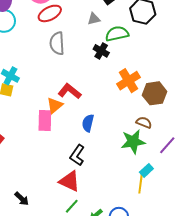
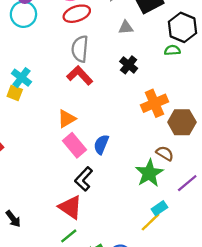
green semicircle: (117, 34) -> (172, 50), moved, size x0.6
red L-shape: (70, 91) -> (80, 75), moved
pink rectangle: (45, 120) -> (74, 145), moved, turned -50
green star: (133, 142) -> (149, 173), turned -30
yellow line: (141, 183) -> (151, 222), turned 30

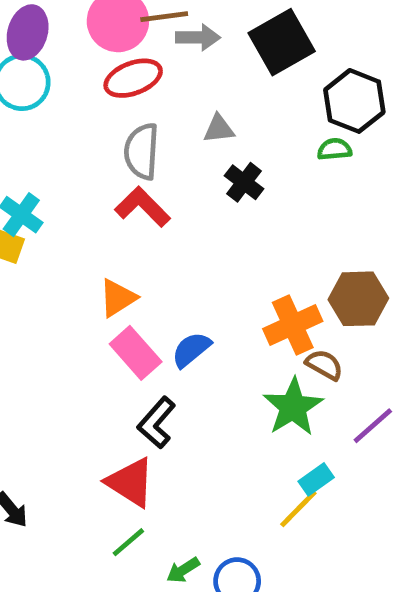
gray triangle: (126, 27) -> (219, 129), moved
orange cross: (154, 103) -> (293, 325), moved
blue semicircle: (101, 144) -> (191, 350), turned 30

